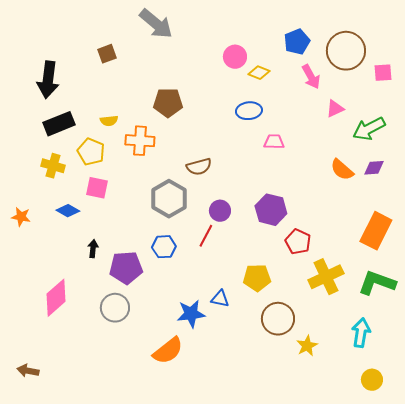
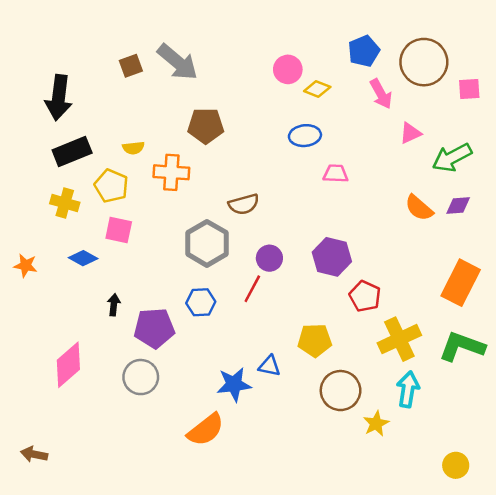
gray arrow: (156, 24) -> (178, 62), moved
cyan arrow: (361, 333) -> (408, 389), moved

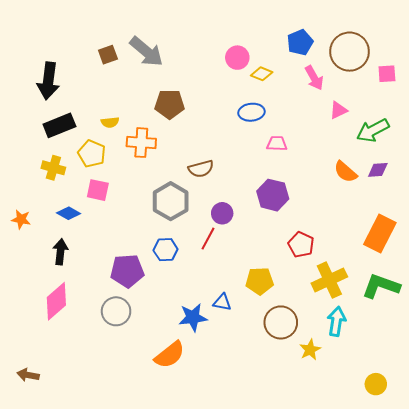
purple hexagon: (332, 257) -> (273, 195), moved
black arrow: (114, 305) -> (60, 252), moved, size x1.4

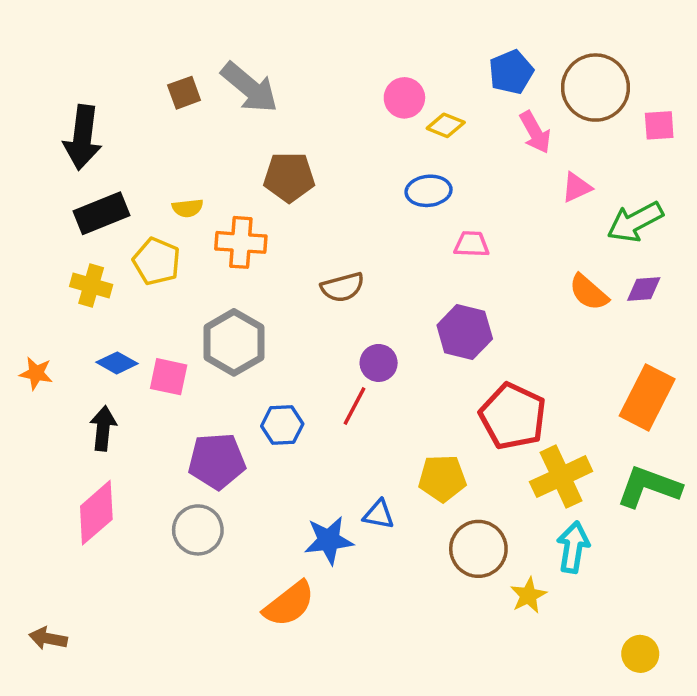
pink square: (98, 190) -> (169, 377), moved
gray hexagon: (171, 201) -> (234, 342), moved
red pentagon: (301, 245) -> (513, 416), size x1.5

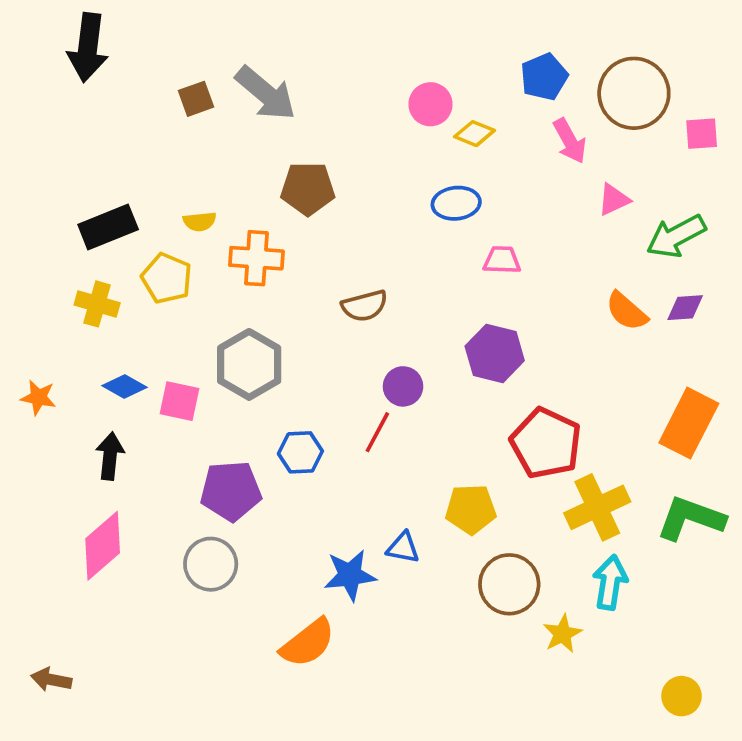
black arrow: (83, 137) -> (88, 47), moved

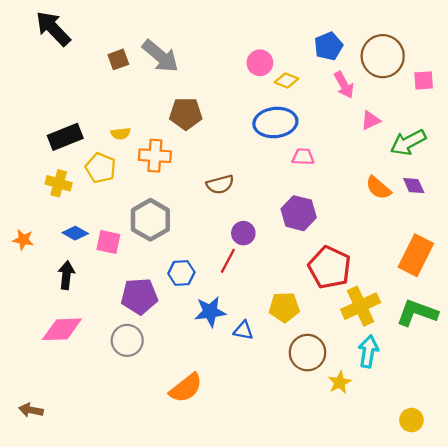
black arrow: (88, 47) -> (53, 28), turned 129
blue ellipse: (456, 203) -> (275, 123), size x1.5
purple diamond: (685, 308) -> (414, 186), turned 70
pink diamond: (103, 546) -> (62, 329), turned 39
blue star: (350, 575) -> (210, 312), moved

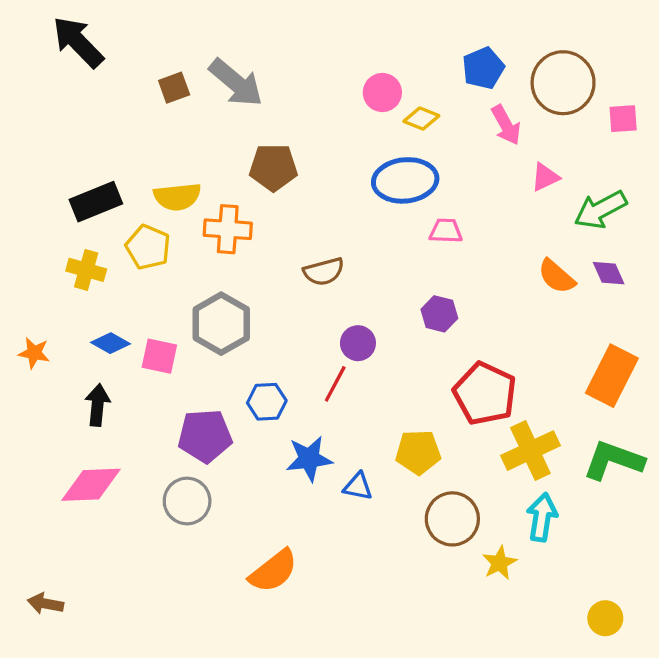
yellow semicircle: (121, 134) -> (177, 197), size x1.6
purple hexagon: (299, 213) -> (439, 314), size x0.7

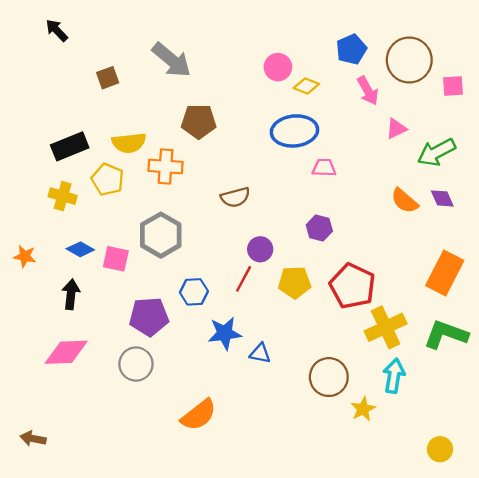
black arrow: (78, 42) -> (57, 30), size x0.6
brown square: (174, 88) -> (108, 78), moved
yellow pentagon: (418, 452) -> (294, 282), moved

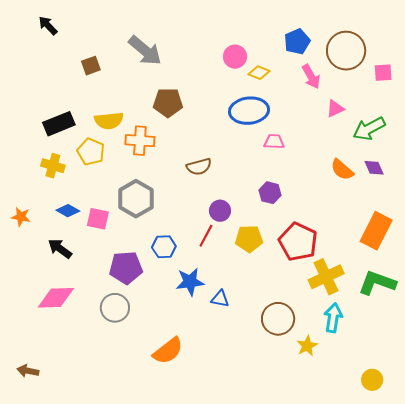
black arrow: (71, 294) -> (60, 249), turned -60

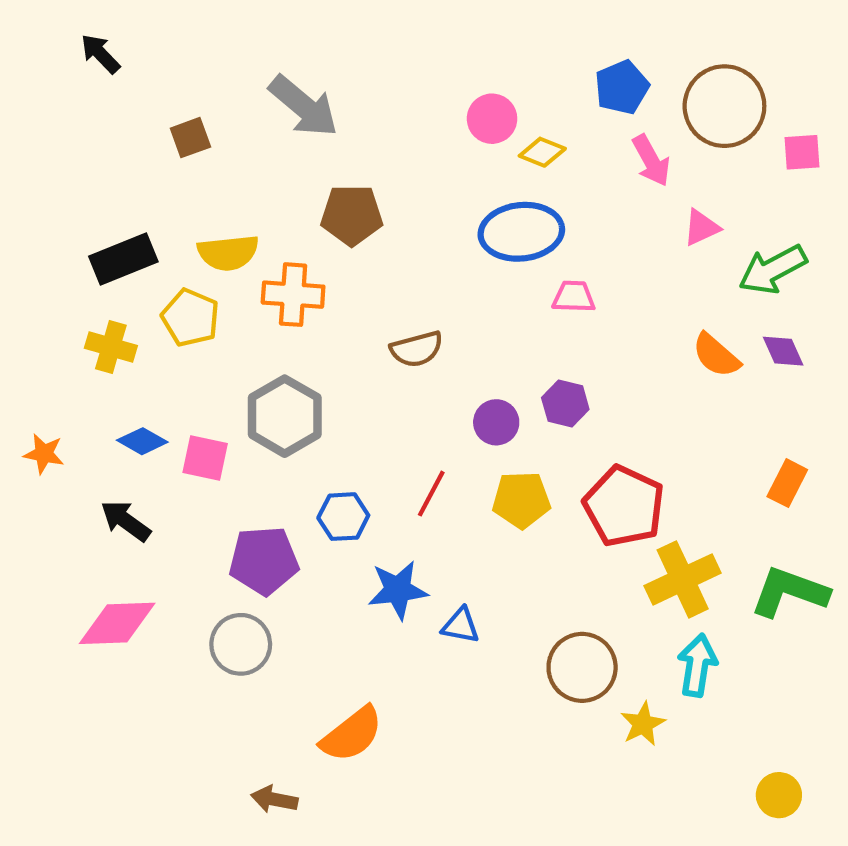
purple circle: (220, 211) -> (496, 422), moved
orange rectangle: (376, 231) -> (787, 483), size x0.6
brown arrow: (28, 371) -> (274, 799), moved

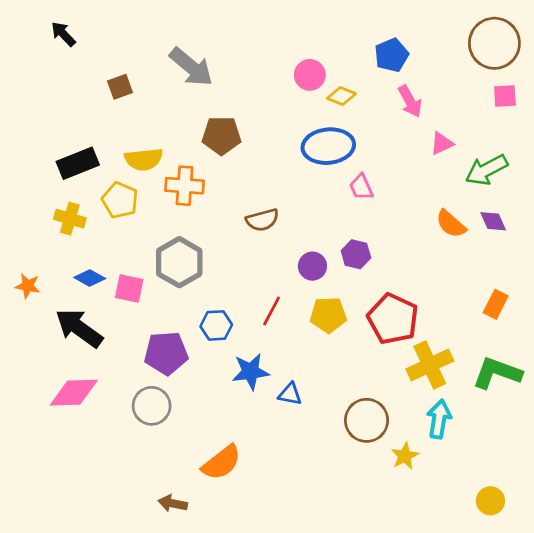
brown circle: (724, 106) -> (494, 43), moved
pink trapezoid: (574, 297) -> (361, 187), turned -116
black arrow: (126, 521) -> (79, 328), size x1.5

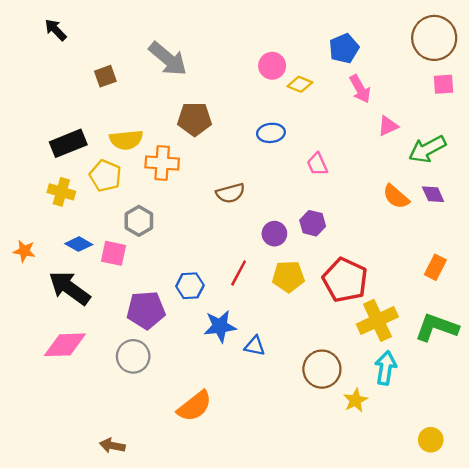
blue ellipse: (328, 146) -> (271, 133), moved, size x0.6
gray hexagon: (179, 262) -> (139, 221), moved, size x0.7
brown arrow: (173, 503) -> (112, 446), moved

